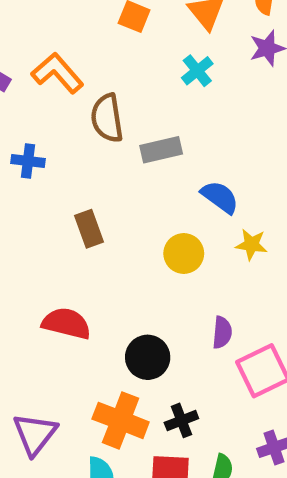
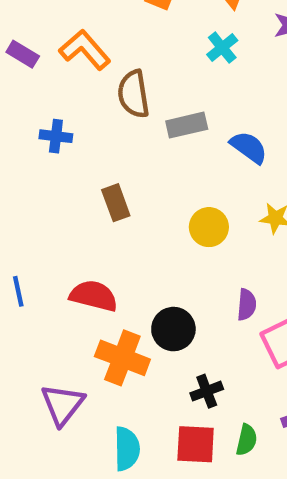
blue semicircle: (220, 197) -> (249, 147), moved
orange cross: (121, 420) -> (122, 358), moved

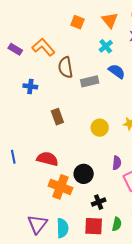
blue semicircle: (249, 147) -> (117, 71), moved
purple triangle: (63, 404) -> (37, 224), moved

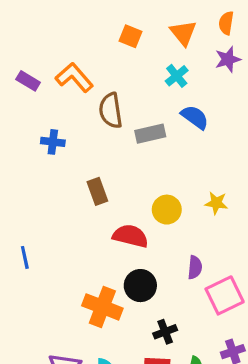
red semicircle: (47, 159) -> (130, 236), moved

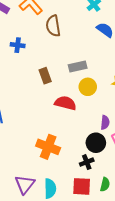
gray rectangle: (150, 134) -> (78, 66), moved
black circle: (140, 286) -> (96, 143), moved

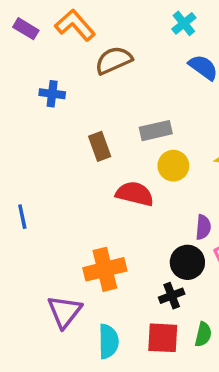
brown semicircle: (53, 26) -> (114, 60), turned 75
orange cross: (48, 147) -> (105, 269), turned -35
purple triangle: (25, 184) -> (64, 311), moved

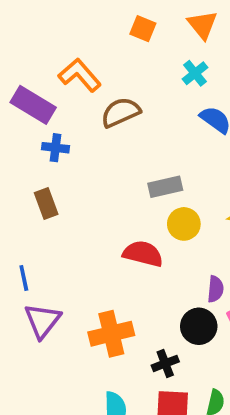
purple rectangle: (26, 29) -> (33, 105), moved, size x1.6
brown rectangle: (100, 146) -> (46, 203), moved
black cross: (172, 296) -> (165, 363), moved
purple triangle: (64, 311) -> (42, 321), moved

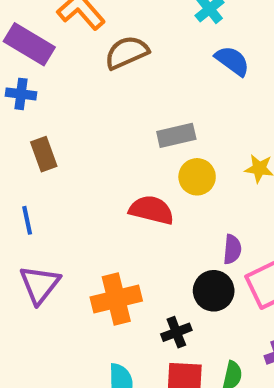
blue cross: (55, 148) -> (21, 94), moved
blue line: (24, 278) -> (27, 220), moved

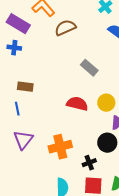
gray rectangle: (176, 135) -> (89, 68), turned 54
brown rectangle: (44, 154) -> (25, 87), moved, turned -63
yellow circle: (197, 177) -> (106, 103), moved

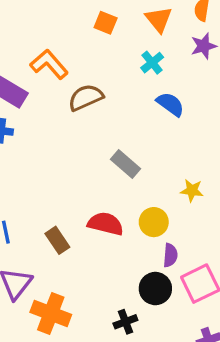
brown rectangle: (25, 87) -> (57, 240), moved, turned 49
orange cross: (60, 147) -> (51, 313), moved, turned 35

